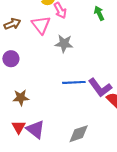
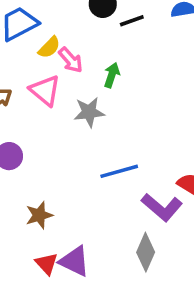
green arrow: (99, 13) -> (112, 75), moved, turned 56
purple L-shape: (100, 88) -> (162, 207), moved
gray diamond: (79, 134) -> (146, 252), turned -35

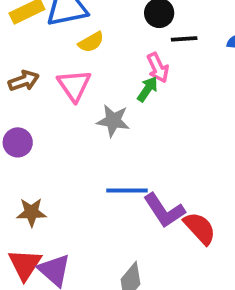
pink arrow: (71, 60) -> (158, 68), moved
purple L-shape: (162, 207) -> (164, 210), moved
red triangle: (47, 264) -> (25, 264), size x1.4

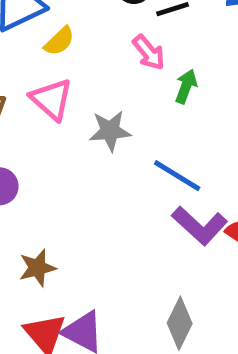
green arrow: (148, 89) -> (186, 86), moved
blue line: (127, 191) -> (177, 176), moved, turned 45

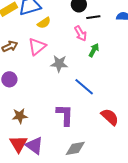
pink triangle: (52, 99) -> (37, 47), turned 30
purple L-shape: (200, 226) -> (65, 115), moved, turned -140
gray diamond: (180, 323) -> (75, 148), turned 45

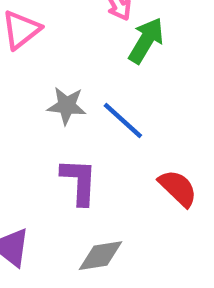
green arrow: (94, 50) -> (146, 41), size x1.5
gray star: (59, 64) -> (67, 106), moved

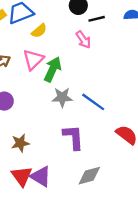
green arrow: (146, 41) -> (53, 69), moved

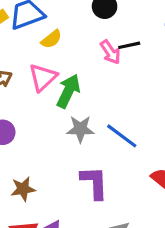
black line: (97, 19) -> (129, 45), moved

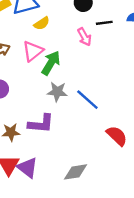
black line: (129, 45) -> (104, 23), moved
purple L-shape: (94, 183) -> (41, 124), moved, turned 92

